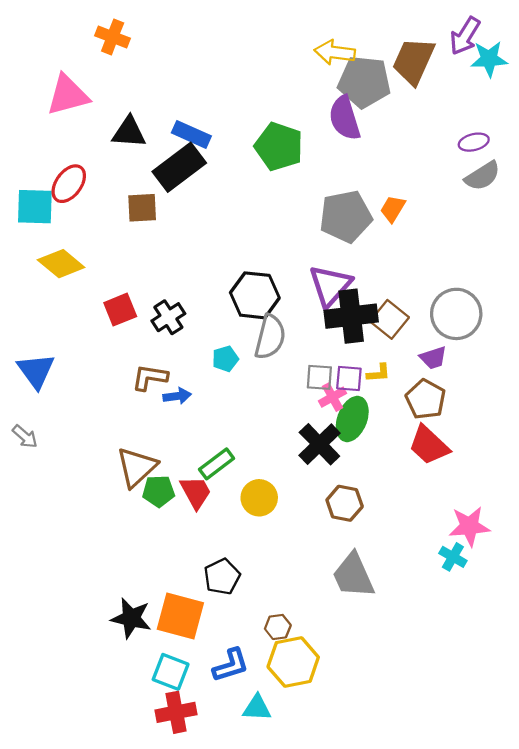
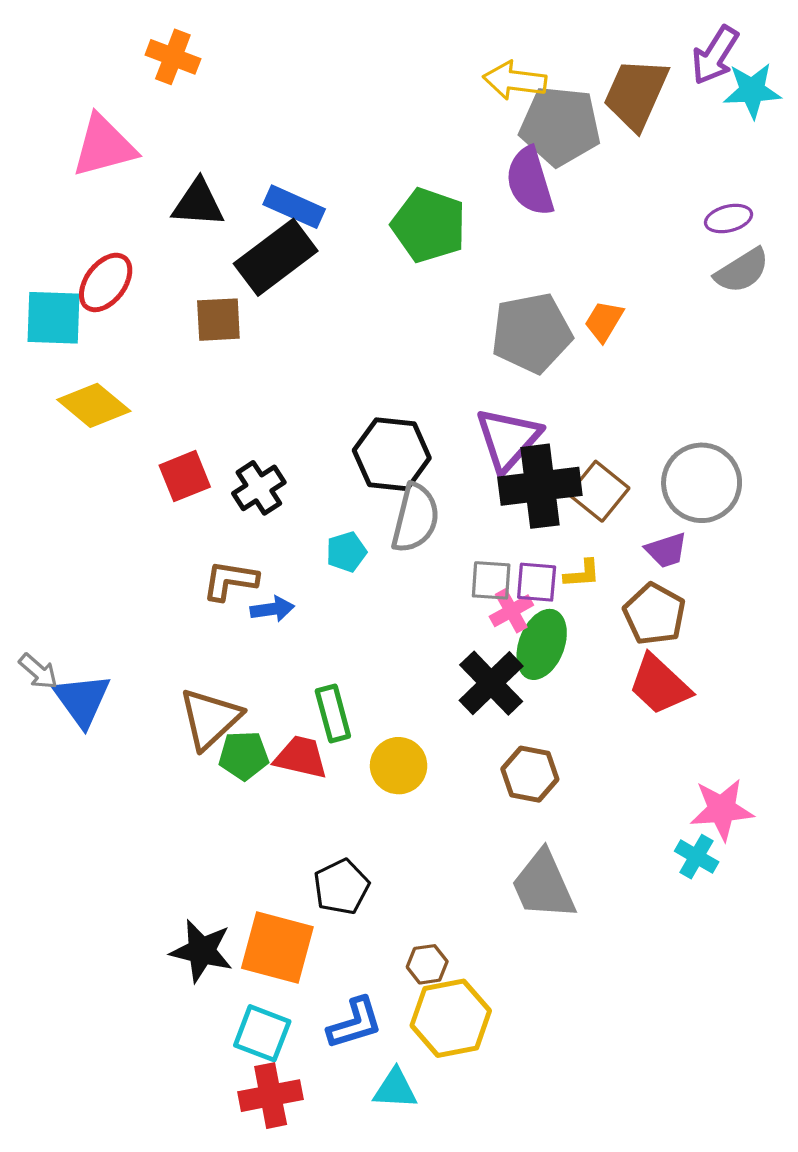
blue triangle: (36, 371) -> (82, 700), moved
green rectangle: (217, 464) -> (333, 713), turned -68
red trapezoid: (196, 492) -> (301, 757), turned -48

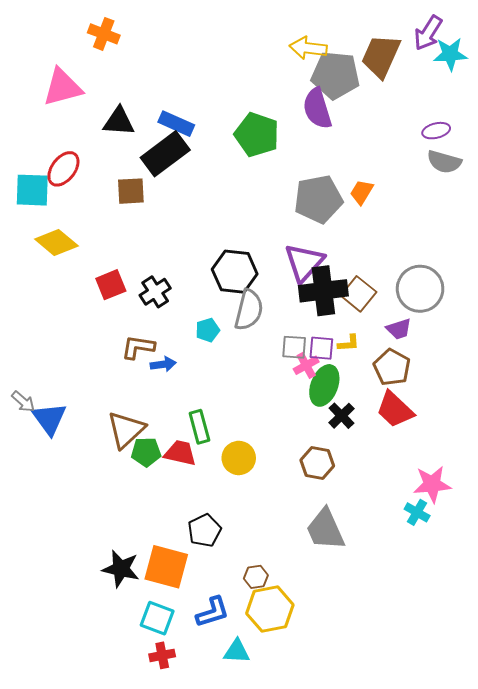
gray semicircle: (742, 271) -> (444, 162), turned 48
black cross: (491, 683) -> (341, 416), moved, size x0.7
red cross: (271, 1096) -> (162, 655), size x0.7

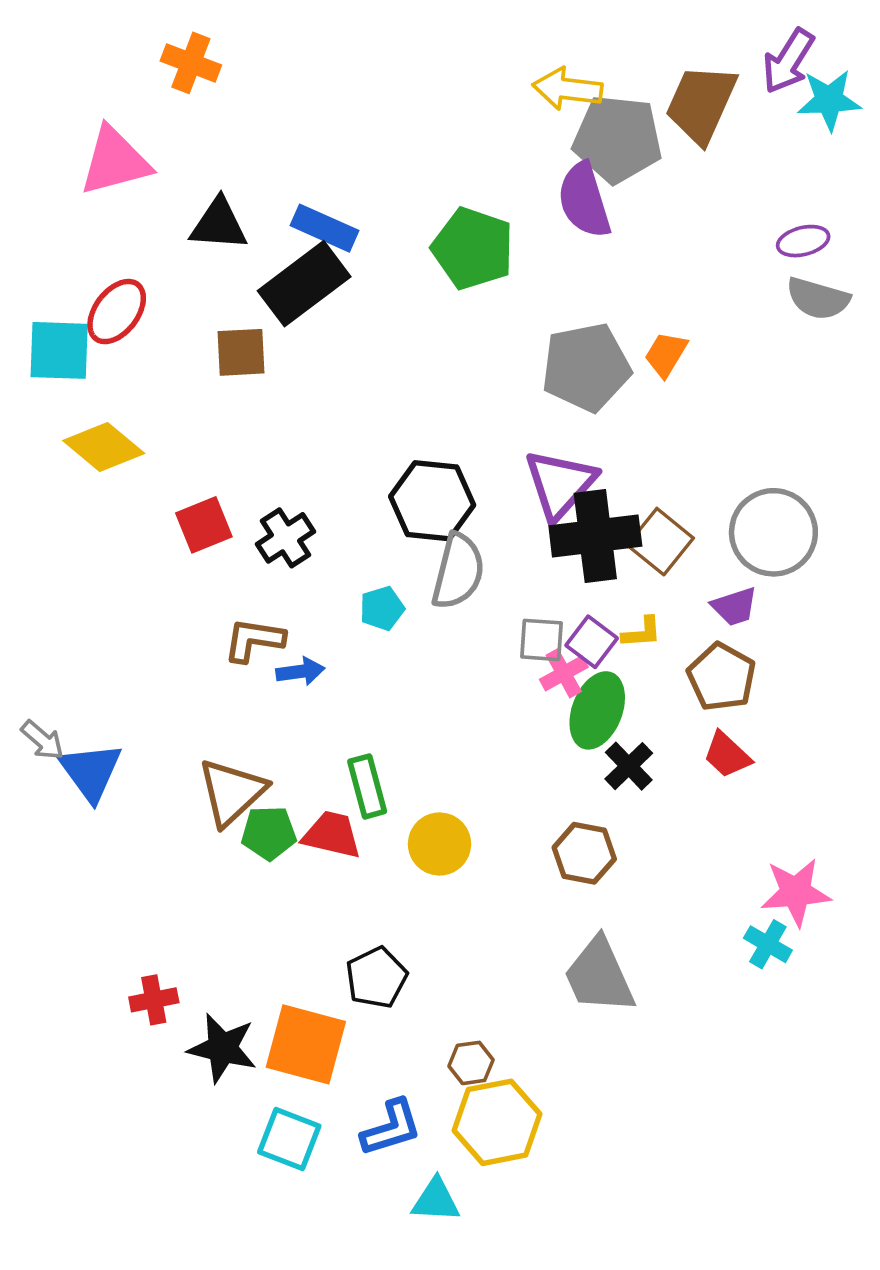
purple square: (321, 348) -> (592, 642), turned 32
red trapezoid: (395, 410) -> (727, 755), size x0.7
red cross: (162, 655) -> (154, 1000), moved

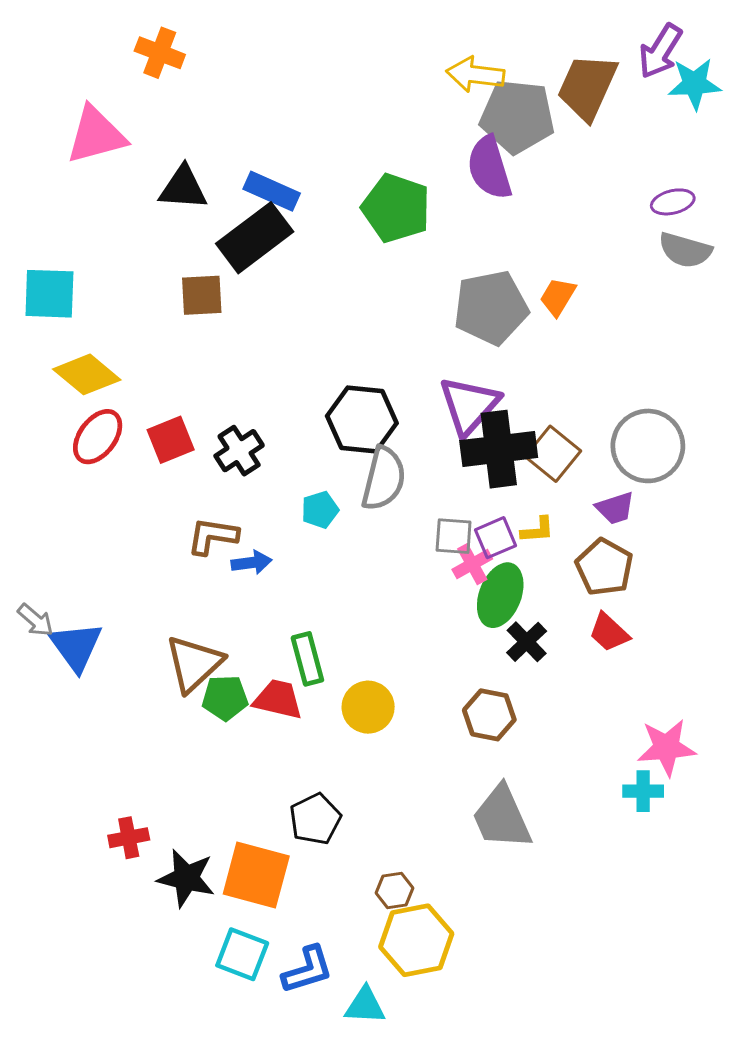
red ellipse: (117, 312) -> (98, 437), moved
purple square: (592, 642) -> (496, 538), turned 30
cyan cross: (768, 944) -> (643, 791), turned -30
blue L-shape: (391, 1128) -> (307, 970), moved

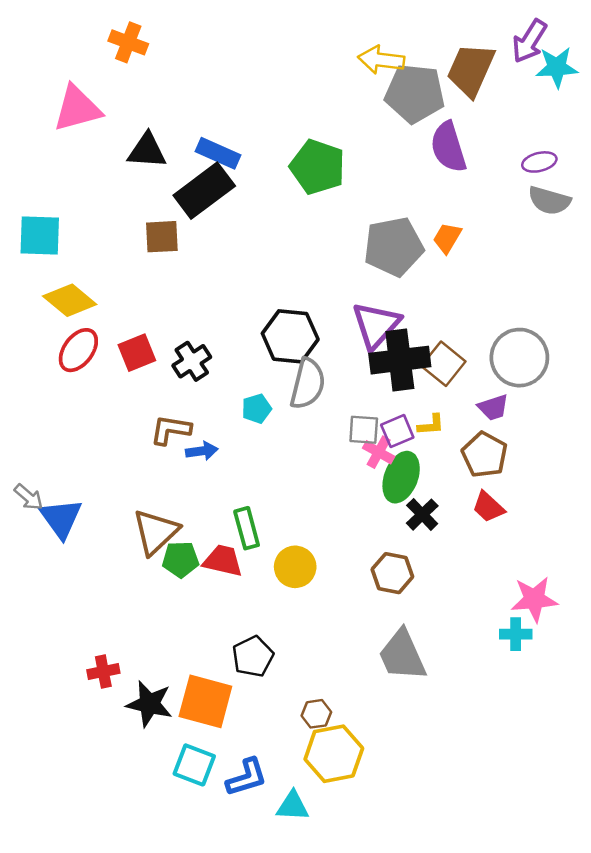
purple semicircle: (489, 168) -> (448, 147), moved
pink cross: (472, 564) -> (379, 452), turned -32

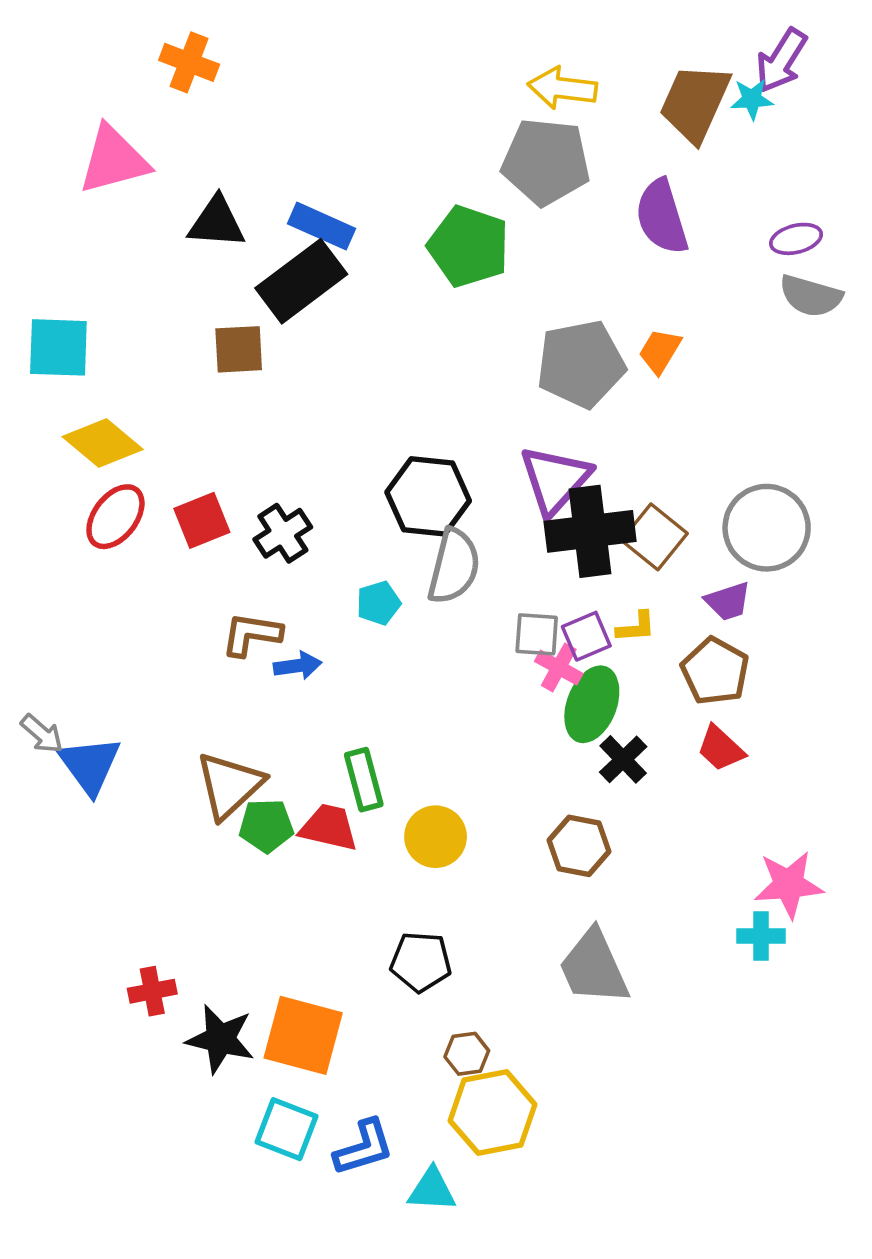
cyan star: (557, 67) -> (752, 99), moved, size x0.7
gray pentagon: (415, 93) -> (546, 162), moved
black pentagon: (253, 657) -> (421, 962), moved, turned 30

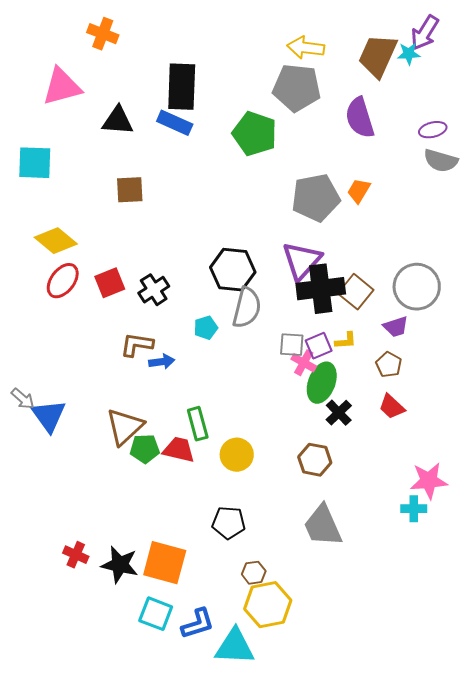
black rectangle: (301, 281) -> (182, 87), moved, turned -51
cyan square: (58, 347) -> (35, 163), moved
brown pentagon: (715, 671) -> (389, 365), size x0.7
red cross: (152, 991) -> (76, 555), moved, turned 35
cyan triangle: (432, 1190) -> (235, 647), size x1.5

